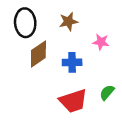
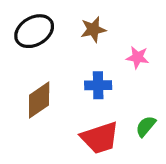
black ellipse: (25, 23) -> (34, 31), turned 64
brown diamond: (38, 54) -> (39, 100), moved

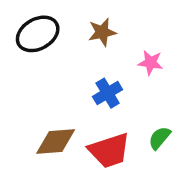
blue cross: (98, 85) -> (108, 93), turned -30
brown diamond: (39, 100) -> (56, 141), moved, turned 30

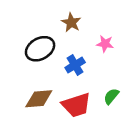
brown star: (102, 32) -> (71, 22), turned -30
black ellipse: (38, 34) -> (40, 49), moved

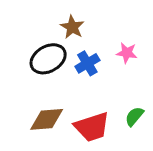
brown star: (71, 22) -> (72, 27), moved
blue cross: (75, 65) -> (87, 63), moved

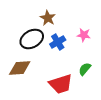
green semicircle: (134, 116) -> (85, 69), moved
brown diamond: (47, 119) -> (20, 68), moved

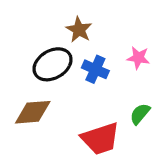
blue cross: (58, 42) -> (95, 69), turned -35

